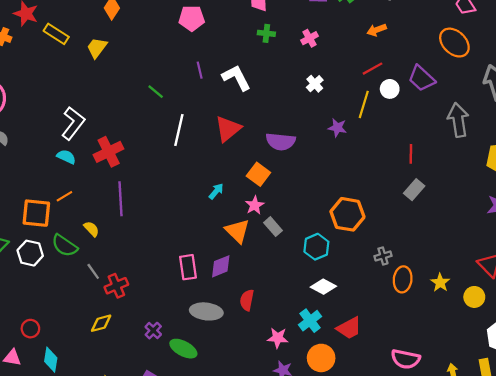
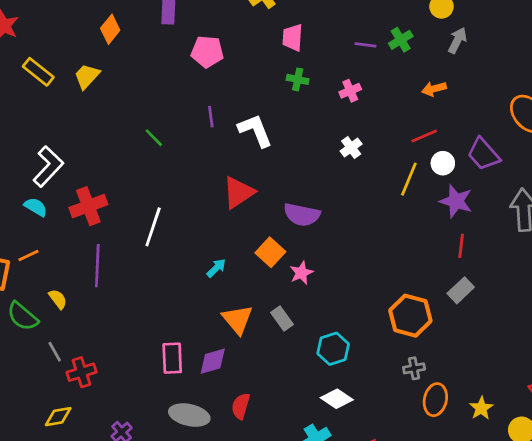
yellow rectangle: (56, 34) -> (38, 72), moved
purple star: (337, 128) -> (456, 201), moved, size x1.4
white line: (179, 130) -> (153, 227), moved
pink star: (255, 205) -> (301, 273), moved
orange hexagon: (347, 214) -> (410, 316), moved

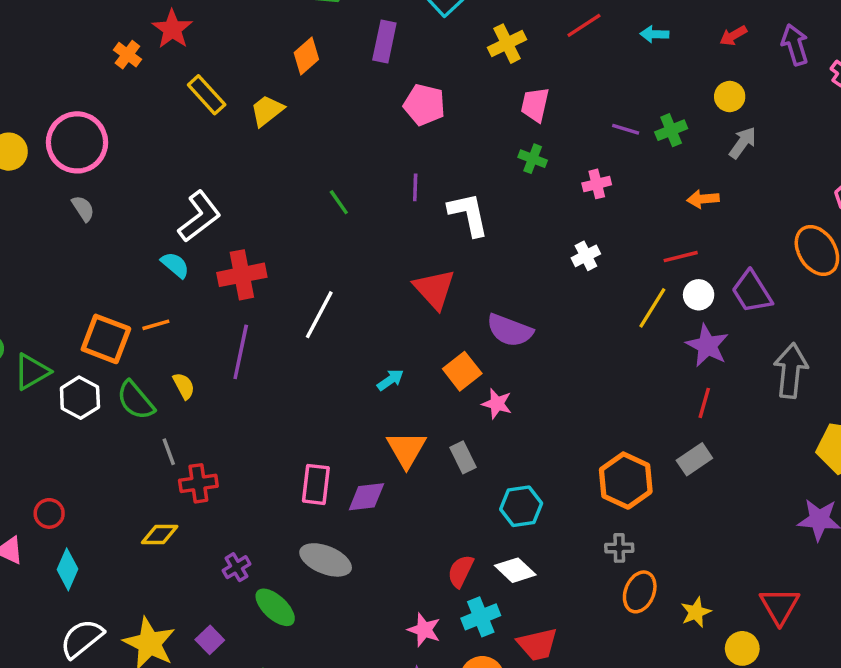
red triangle: (239, 192) -> (434, 289), turned -48
pink star: (301, 273) -> (497, 404), turned 30
red semicircle: (241, 406) -> (461, 571), moved

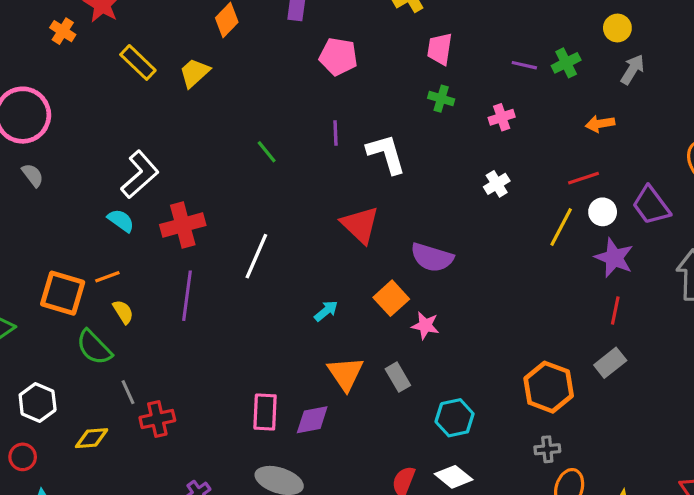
yellow semicircle: (184, 386) -> (123, 312), moved
white hexagon: (80, 398) -> (38, 402), moved
yellow diamond: (160, 534) -> (92, 438), moved

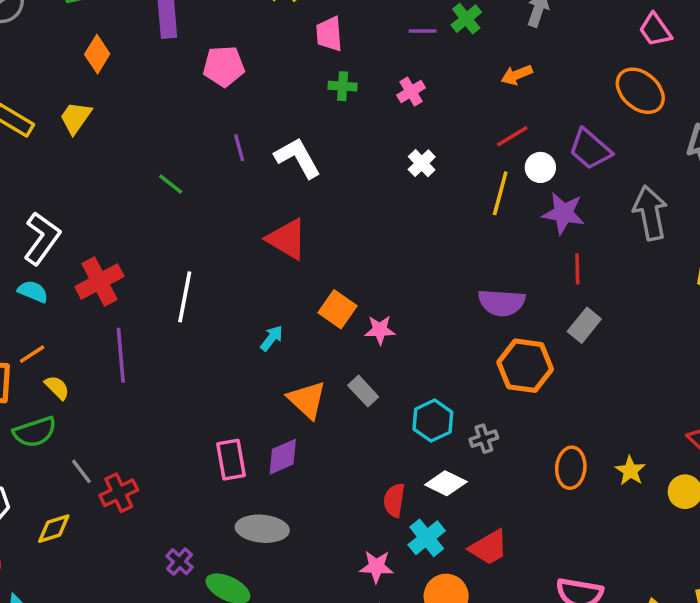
purple semicircle: (432, 257) -> (502, 303), moved
green semicircle: (94, 347) -> (35, 432), turned -51
gray cross: (547, 449) -> (484, 439), moved

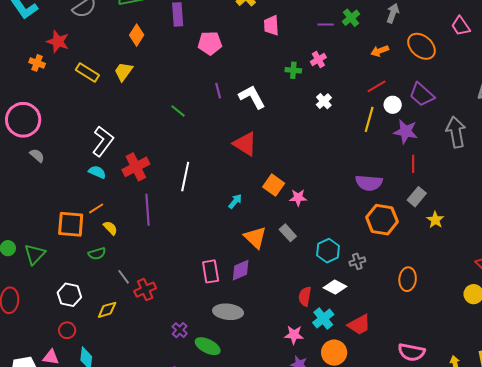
green cross: (343, 86) -> (293, 70), moved
orange ellipse: (640, 91) -> (421, 46), moved
green semicircle: (35, 432) -> (97, 254), size x0.7
yellow star: (630, 471) -> (435, 220), moved

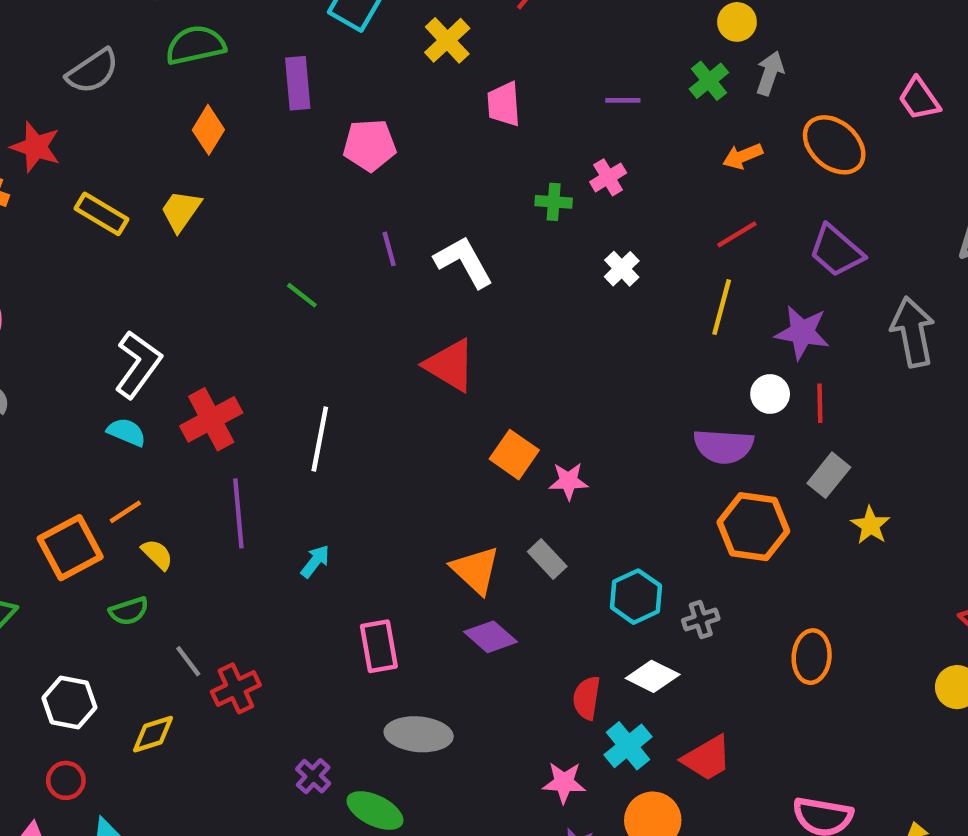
green cross: (351, 18) -> (709, 81), moved
white circle: (393, 105) -> (770, 394), moved
cyan arrow: (235, 201) -> (315, 561), moved
orange square: (71, 224) -> (70, 548), turned -32
purple diamond: (241, 270) -> (491, 637), moved, turned 65

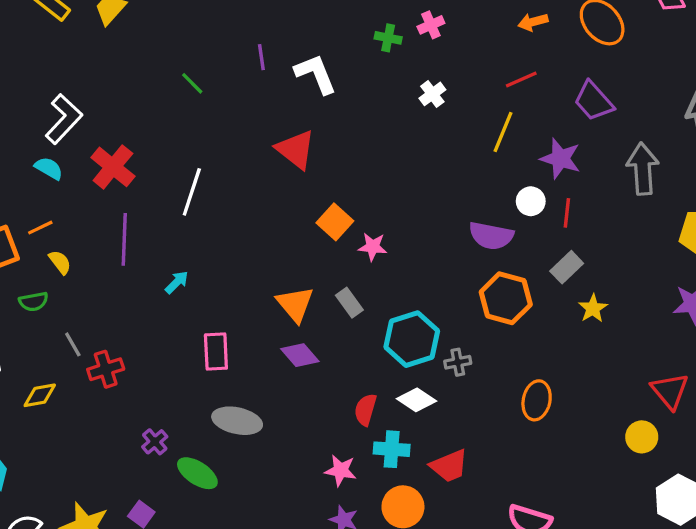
red cross: (211, 419) -> (113, 167), turned -30
cyan hexagon: (636, 597) -> (412, 339), size x1.4
cyan cross: (628, 746) -> (392, 449), turned 36

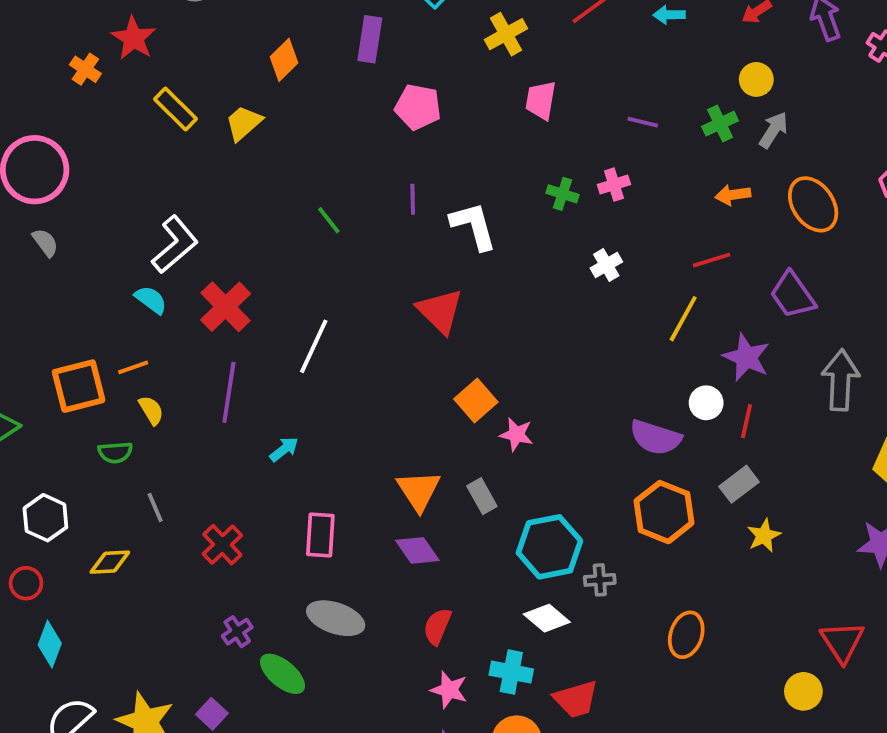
red cross: (106, 369) -> (222, 545), moved, turned -32
red semicircle: (365, 410) -> (437, 626), moved

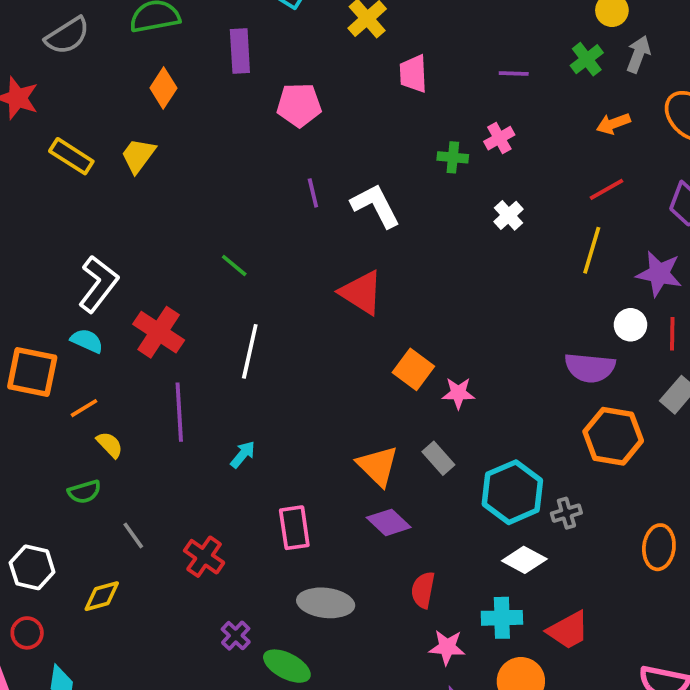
green line: (329, 220) -> (234, 265), moved
orange square: (79, 386) -> (32, 372), moved, turned 38

